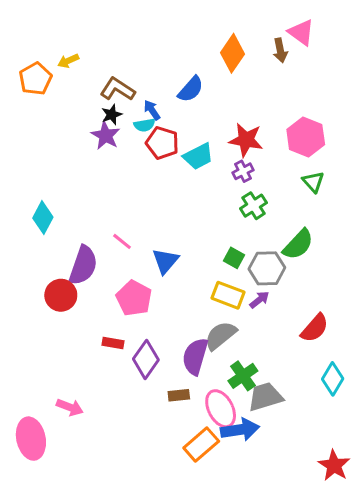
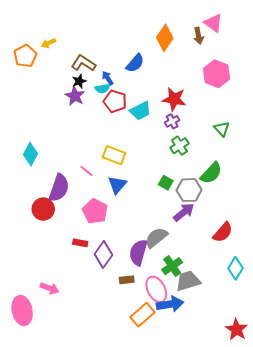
pink hexagon: (306, 137) -> (217, 74), moved
yellow rectangle: (228, 295) -> (114, 155), moved
purple arrow: (259, 300) -> (184, 212), size x1.5

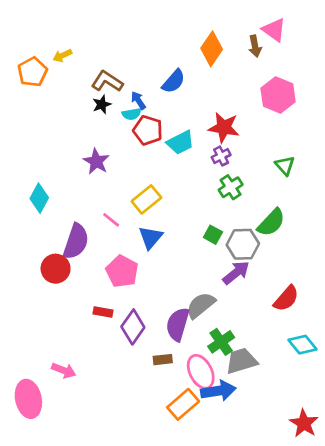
purple star: (75, 96) -> (96, 161), moved
yellow rectangle: (114, 155) -> (146, 199), turned -60
cyan diamond: (236, 268) -> (302, 345), turned -70

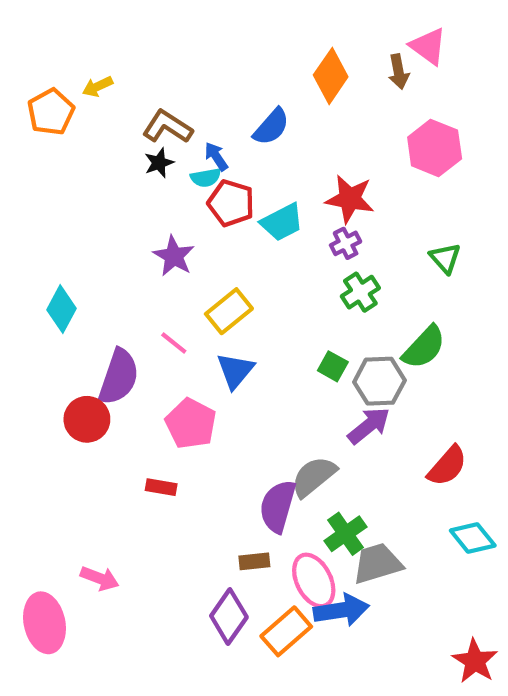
purple star: (96, 161) -> (174, 256), moved
purple diamond: (133, 327) -> (229, 616), moved

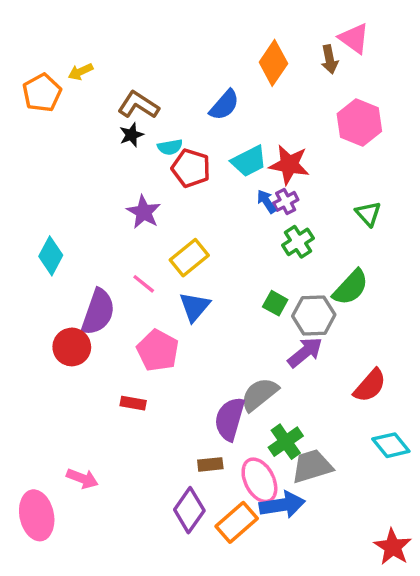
blue arrow: (216, 156) -> (266, 201), moved
cyan trapezoid: (282, 222) -> (249, 161), moved

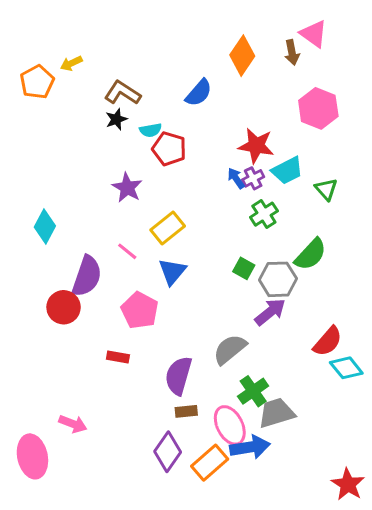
cyan trapezoid: (249, 161) -> (287, 171), moved
purple semicircle: (230, 419) -> (179, 376), moved
cyan diamond: (391, 445) -> (346, 368), moved

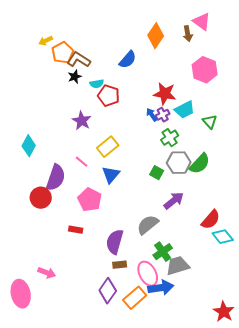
orange pentagon: (37, 82) -> (63, 53), moved
gray hexagon: (278, 279) -> (179, 163), moved

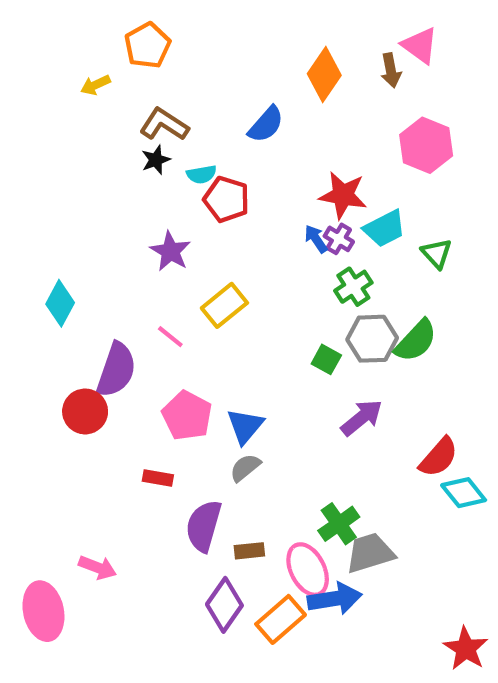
orange pentagon: (63, 53) -> (147, 45), moved
purple cross: (163, 115) -> (339, 239), turned -32
blue triangle: (111, 175) -> (245, 426), moved
gray semicircle: (148, 225) -> (245, 468), moved, size x0.7
purple semicircle: (115, 242) -> (204, 526), moved

